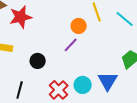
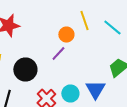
black circle: (38, 61) -> (25, 70), size x1.5

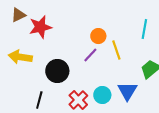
yellow line: (84, 20) -> (116, 50), moved
cyan line: (112, 28) -> (144, 29), turned 60

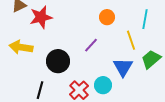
orange circle: (98, 36) -> (107, 17), moved
yellow line: (116, 50) -> (131, 40), moved
blue triangle: (127, 91) -> (123, 67), moved

